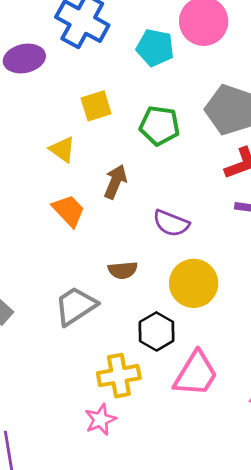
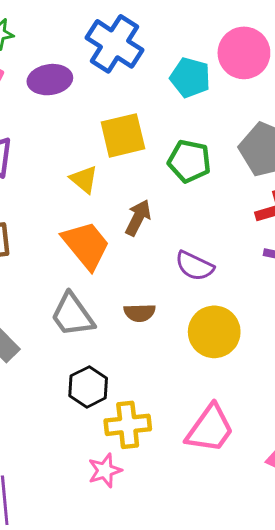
yellow square: (96, 106) -> (123, 135), size x1.4
orange trapezoid: (69, 211) -> (86, 245), size x1.4
gray trapezoid: (76, 306) -> (72, 315), moved, turned -96
black hexagon: (157, 331) -> (88, 387), moved

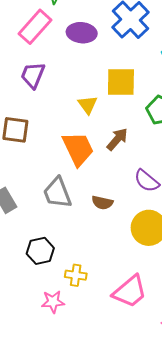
black hexagon: (88, 387) -> (40, 251), moved
yellow cross: (128, 425) -> (76, 275), size x0.7

